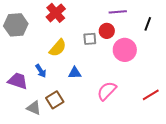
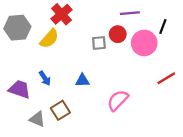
yellow semicircle: (58, 48) -> (49, 39), moved
pink circle: (125, 50) -> (144, 43), moved
red line: (151, 95) -> (166, 78), moved

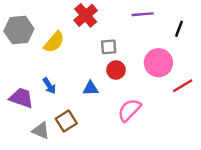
red cross: (61, 14) -> (86, 15), moved
red circle: (118, 34) -> (116, 70), moved
pink circle: (144, 43) -> (158, 63), moved

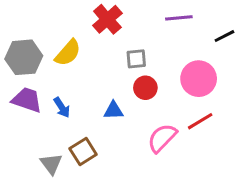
black line: (179, 29) -> (224, 36), turned 42
gray hexagon: (19, 30) -> (24, 57), moved
red line: (183, 86) -> (200, 121), moved
purple trapezoid: (21, 98) -> (27, 100), moved
gray triangle: (41, 131) -> (51, 164), turned 30

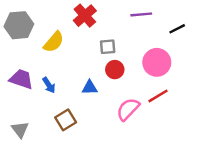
gray hexagon: (24, 57) -> (19, 25), moved
gray triangle: (51, 164) -> (20, 130), moved

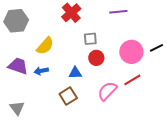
black line: (177, 29) -> (156, 48), moved
yellow semicircle: (54, 42) -> (45, 46), moved
blue arrow: (49, 85) -> (41, 71), turned 112
brown square: (66, 120) -> (68, 96), moved

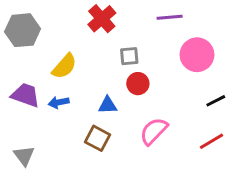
black line: (156, 48) -> (216, 101), moved
pink circle: (131, 52) -> (197, 55), moved
red line: (132, 80) -> (211, 141), moved
brown square: (68, 96) -> (98, 138), turned -30

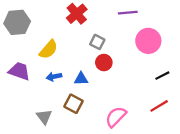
gray square: (129, 56) -> (97, 42), turned 32
blue arrow: (59, 102) -> (54, 77), moved
pink semicircle: (154, 131) -> (116, 117), moved
gray triangle: (24, 156) -> (44, 117), moved

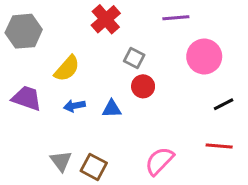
brown square: (73, 104) -> (94, 167), moved
red line: (159, 106) -> (219, 146), turned 36

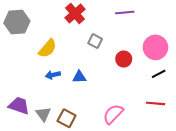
pink circle: (204, 57) -> (155, 47), moved
red circle: (143, 86) -> (124, 59), moved
purple trapezoid: (27, 98) -> (19, 106), moved

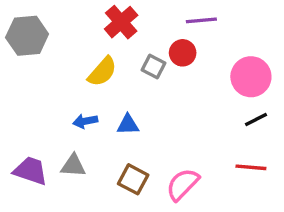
yellow semicircle: (48, 48) -> (102, 72), moved
red circle: (124, 59) -> (183, 53), moved
gray triangle: (43, 114) -> (73, 166), moved, turned -49
brown square: (67, 118) -> (133, 179), moved

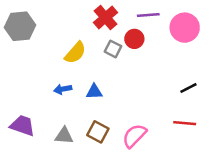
red cross: (121, 22) -> (105, 18), moved
pink circle: (251, 77) -> (185, 28), moved
gray triangle: (73, 166) -> (64, 136), moved

